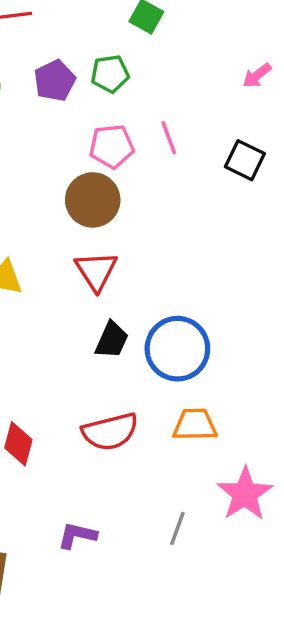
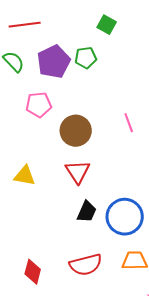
purple pentagon: (55, 81) -> (54, 62), size x1.4
pink line: (169, 138) -> (129, 123), moved
pink pentagon: (112, 146) -> (39, 105), moved

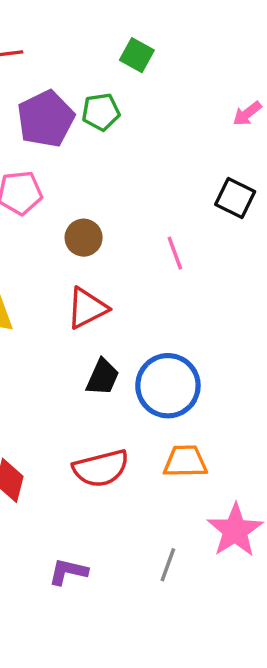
pink line: (129, 123) -> (175, 253), moved
brown circle: (76, 131) -> (84, 238), size x0.7
red triangle: (78, 172) -> (87, 308), turned 36

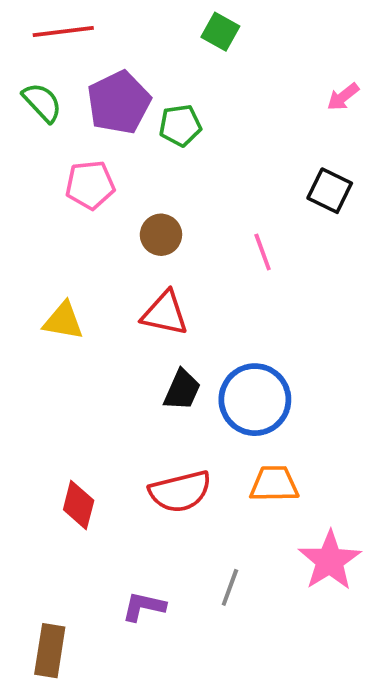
green pentagon: (101, 112) -> (180, 125), moved
red triangle: (87, 308) -> (165, 313), turned 39
gray line: (168, 565) -> (230, 587), moved

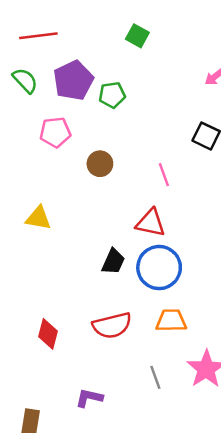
red triangle: (165, 313) -> (151, 223), moved
gray line: (230, 587) -> (155, 377), moved, turned -40

